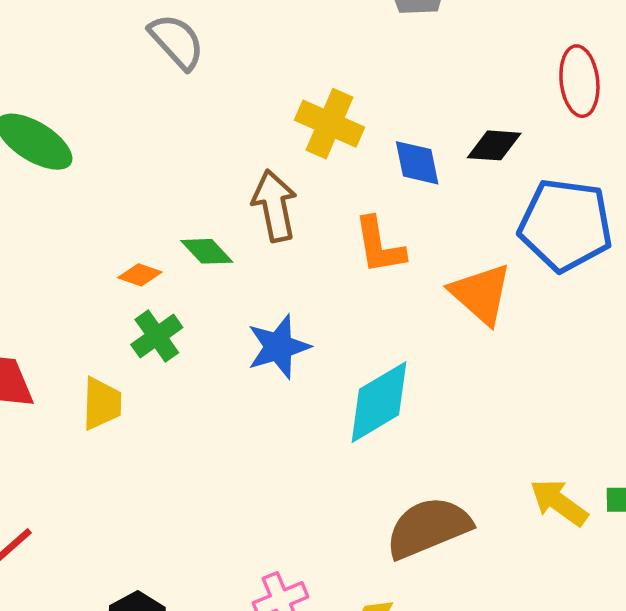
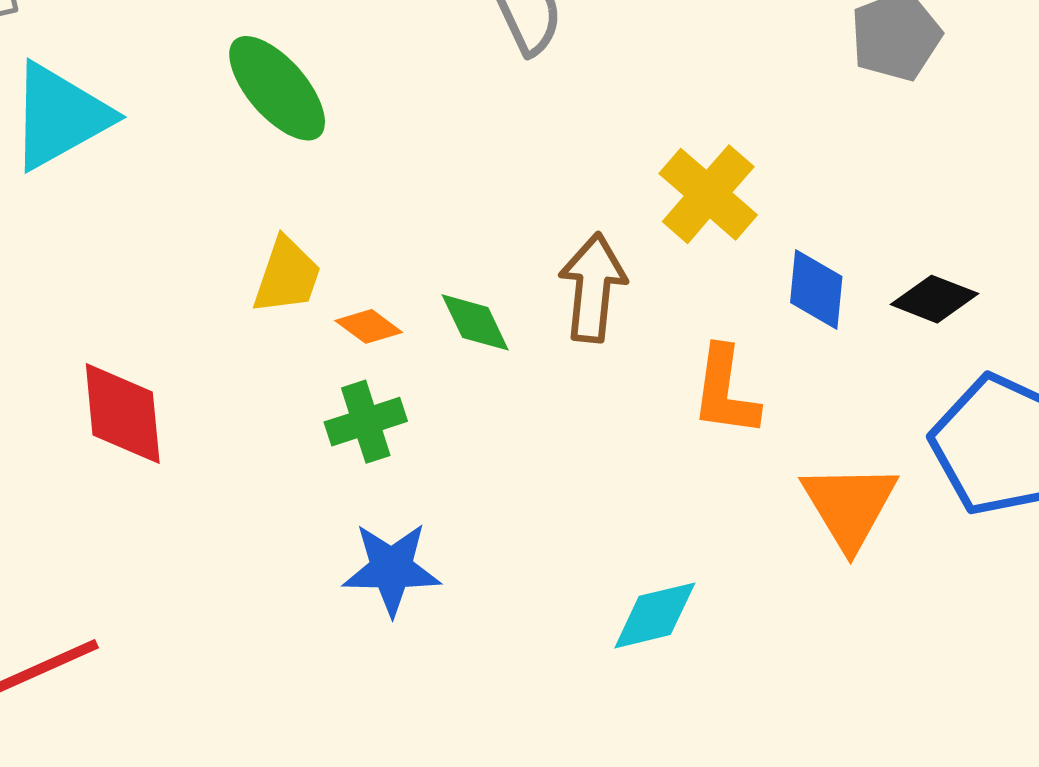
blue star: (279, 347) -> (391, 569), moved
cyan diamond: (379, 402) -> (655, 615), size x0.7
yellow trapezoid: (102, 403) -> (287, 276), moved

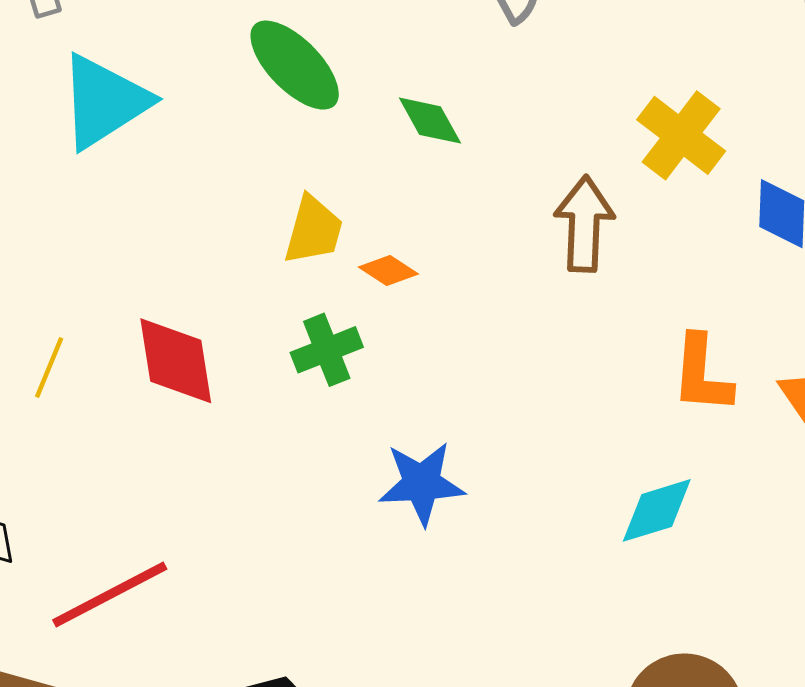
green diamond: (475, 322) -> (430, 121), moved
orange L-shape: (725, 391) -> (702, 374), moved
green cross: (366, 422) -> (327, 350), moved

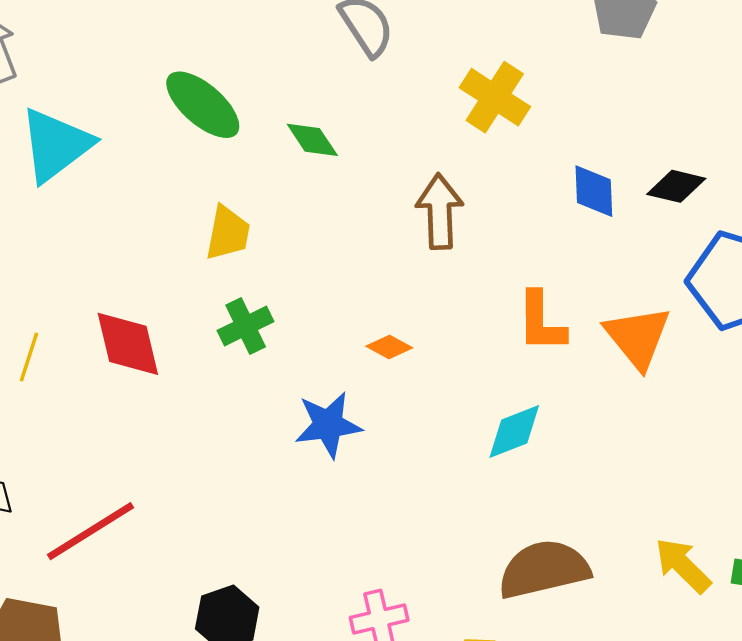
yellow cross: (681, 135) -> (495, 97), moved
orange diamond: (388, 271) -> (389, 347), moved

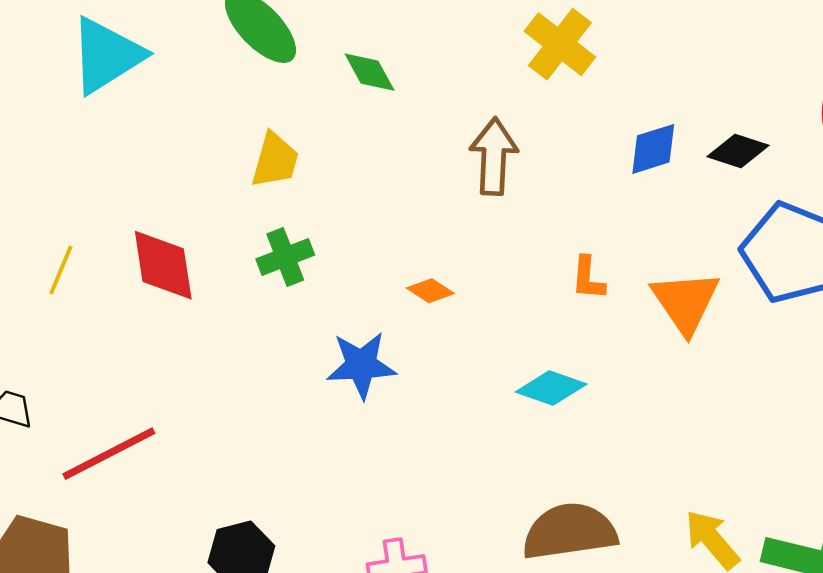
blue diamond: (594, 191) -> (653, 149), turned 70
orange L-shape: (541, 322) -> (588, 278), size x0.7
cyan diamond: (514, 431) -> (551, 388), turned 36

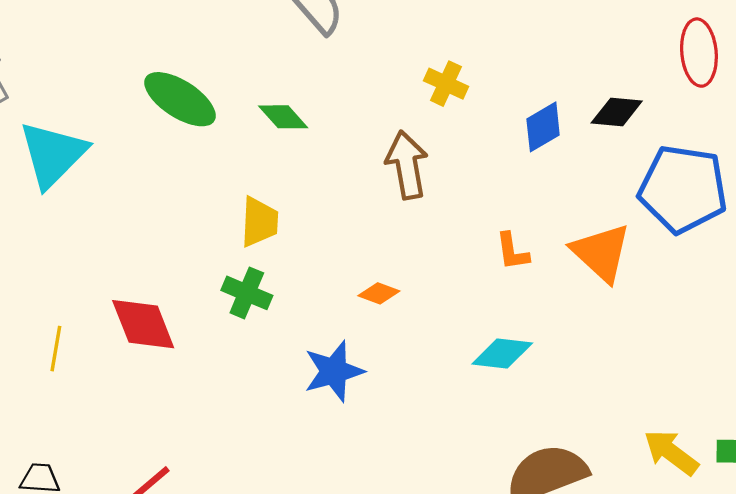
yellow cross: (560, 44) -> (446, 84), moved, size x0.7
yellow trapezoid: (275, 160) -> (259, 222), moved
green cross: (285, 257) -> (247, 293), turned -33

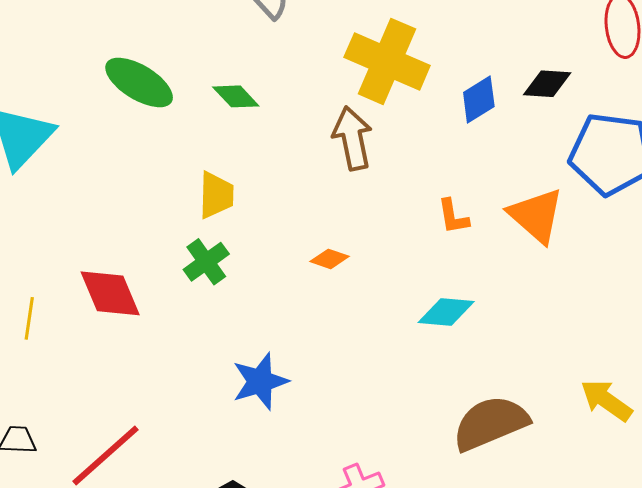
yellow cross: (446, 84) -> (387, 61), size x2.0
green cross: (247, 293) -> (206, 262), turned 33
blue star: (334, 371) -> (260, 381), moved

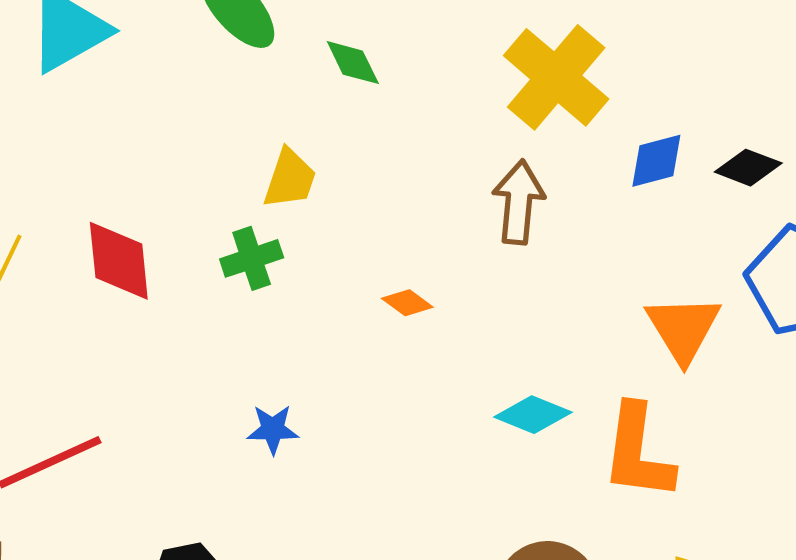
brown arrow: (353, 138) -> (519, 202), moved
orange L-shape: (453, 216) -> (638, 452), moved, size x2.0
blue star: (260, 381) -> (273, 429), size x0.7

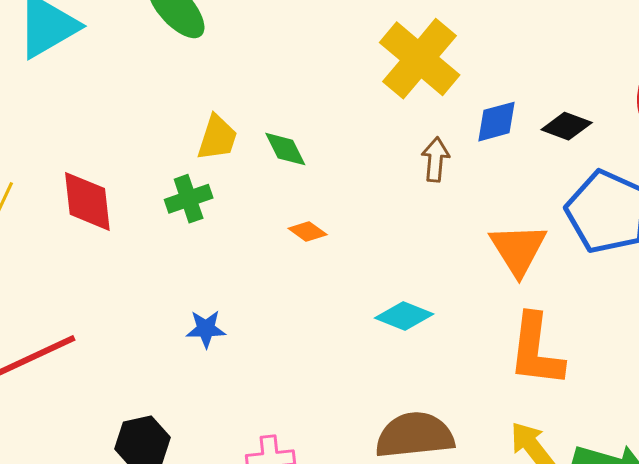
green diamond: (353, 63) -> (285, 149), moved
brown arrow: (519, 202) -> (435, 159), moved, size x0.7
orange L-shape: (638, 452) -> (536, 350), moved

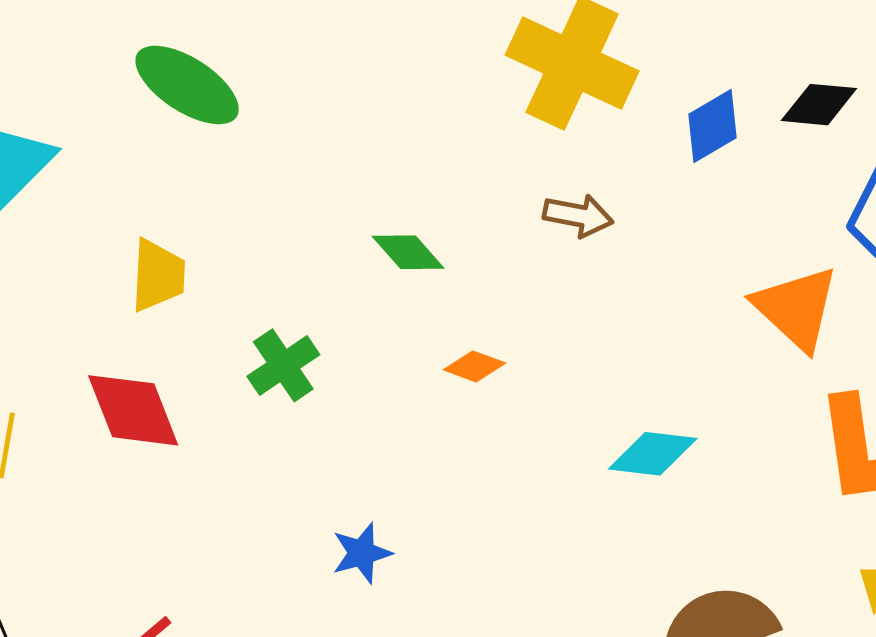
yellow trapezoid: (217, 138) -> (158, 275), moved
brown arrow: (435, 159) -> (578, 216), moved, turned 111

